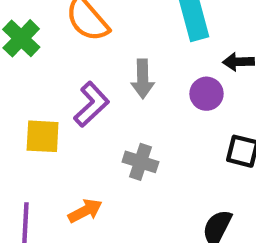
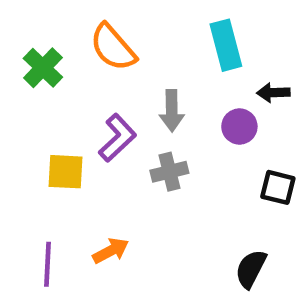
gray cross: (140, 162) -> (169, 172), moved, turned -32

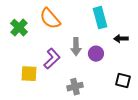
purple circle: (239, 126) -> (96, 54), moved
gray cross: (169, 172) -> (75, 87), moved

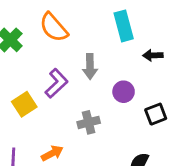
purple circle: (96, 54) -> (124, 92), moved
yellow square: (29, 74) -> (24, 104), turned -36
black square: (123, 81) -> (156, 114), turned -35

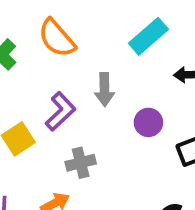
cyan rectangle: (124, 26) -> (148, 36), turned 64
gray cross: (89, 122) -> (81, 163), moved

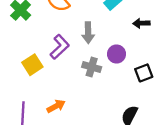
gray cross: (81, 163) -> (92, 67), moved, turned 30

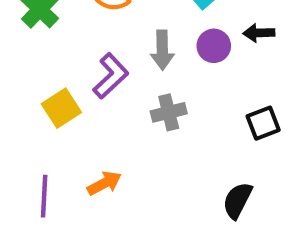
purple circle: (116, 54) -> (214, 46), moved
gray cross: (92, 67) -> (169, 112), turned -30

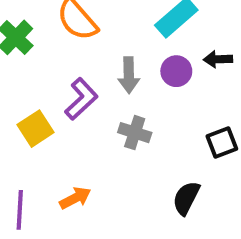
gray cross: (169, 112) -> (135, 133), turned 32
black semicircle: (237, 200) -> (186, 198), moved

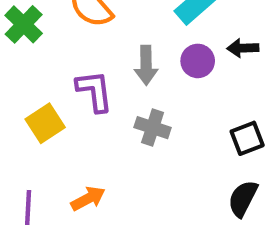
purple L-shape: (81, 99) -> (95, 91), turned -54
black semicircle: (186, 198) -> (243, 198), moved

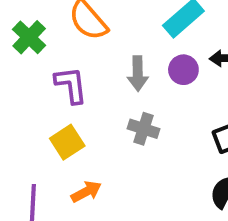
purple L-shape: (95, 91) -> (71, 85), moved
yellow square: (45, 123) -> (67, 142), moved

